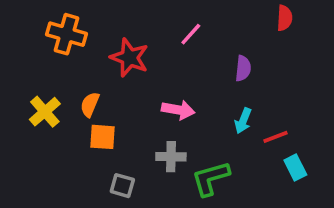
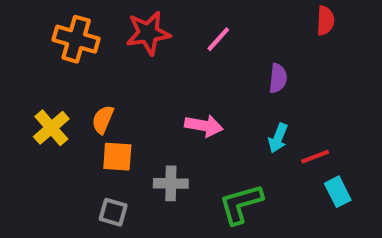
red star: (130, 58) -> (148, 33), moved, turned -30
gray cross: (171, 157) -> (171, 183), moved
gray square: (122, 186) -> (113, 212), moved

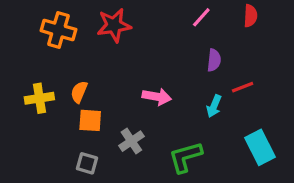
pink line: (218, 39) -> (201, 17), moved
yellow cross: (51, 128) -> (39, 98), turned 32
red line: (315, 157) -> (243, 87), moved
gray cross: (171, 183) -> (131, 141), turned -35
cyan rectangle: (338, 192) -> (260, 147), size x1.5

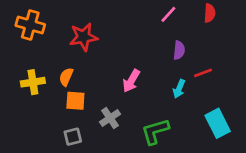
red star: (114, 25) -> (83, 37), moved
orange cross: (58, 30) -> (30, 25), moved
pink arrow: (157, 97) -> (131, 81), turned 110
gray square: (87, 163) -> (73, 137), turned -30

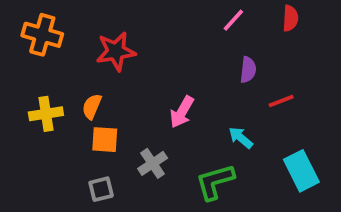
cyan arrow: (179, 89) -> (241, 138), moved, turned 108

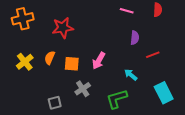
pink line: (233, 20) -> (127, 11), turned 64
orange cross: (42, 35) -> (23, 19), turned -30
yellow cross: (46, 114) -> (25, 62), turned -30
orange square: (105, 140) -> (72, 64), moved

